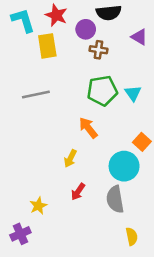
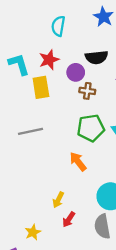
red star: (56, 15) -> (49, 60), turned 30
yellow arrow: (70, 158) -> (58, 200), moved

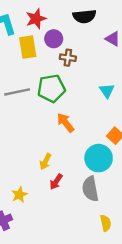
purple circle: (76, 72) -> (54, 39), moved
brown cross: (87, 91) -> (68, 58), moved
green pentagon: (91, 128) -> (51, 88), moved

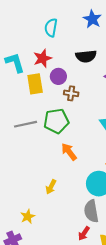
red arrow: (56, 182) -> (84, 233), moved

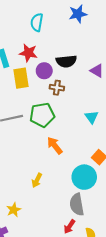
blue star: (92, 19) -> (78, 14), turned 30
black semicircle: (86, 56) -> (66, 61), moved
red star: (42, 58) -> (28, 53), turned 30

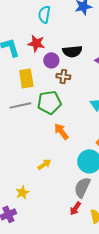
yellow rectangle: (21, 78) -> (26, 78), moved
yellow arrow: (37, 180) -> (44, 164), turned -152
gray semicircle: (77, 204) -> (82, 187), turned 35

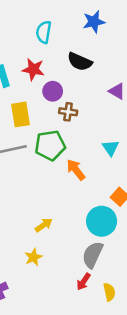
black semicircle: (72, 51) -> (80, 62), moved, turned 30
orange arrow: (61, 131) -> (76, 170), moved
yellow star: (22, 192) -> (33, 257), moved

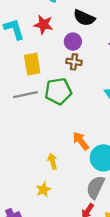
purple circle: (53, 91) -> (73, 42), moved
orange arrow: (76, 170) -> (81, 141), moved
yellow arrow: (44, 225) -> (53, 161), turned -70

